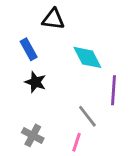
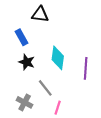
cyan diamond: (87, 57) -> (58, 58), moved, turned 35
gray line: (87, 116) -> (45, 88), moved

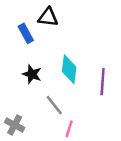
blue rectangle: (21, 37) -> (26, 33), moved
gray cross: (25, 102) -> (15, 125), moved

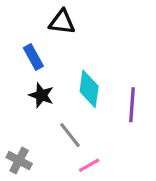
blue rectangle: (26, 33) -> (33, 57), moved
pink line: (69, 129) -> (89, 165), turned 42

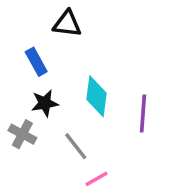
black star: (41, 95) -> (45, 103), turned -30
gray cross: (19, 161) -> (22, 134), moved

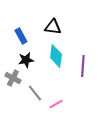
black triangle: (67, 24) -> (53, 27), moved
gray line: (76, 146) -> (35, 93), moved

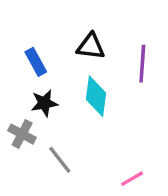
purple line: (83, 66) -> (142, 64), moved
pink line: (56, 104) -> (132, 179), moved

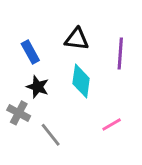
black star: (44, 103) -> (38, 87), turned 30
pink line: (132, 179) -> (112, 125), moved

